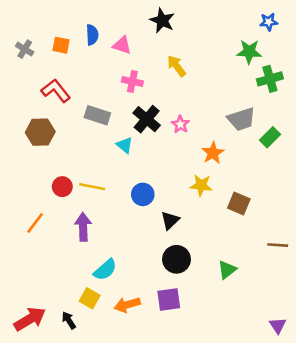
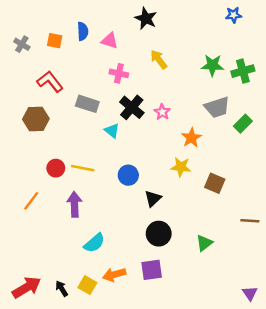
blue star: (269, 22) -> (234, 15), moved
green star: (249, 52) -> (212, 65), moved
yellow square: (90, 298) -> (87, 285), moved

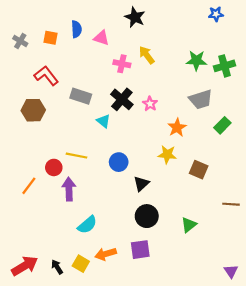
pink cross: (119, 73) -> (122, 64), moved
green rectangle: (243, 124) -> (222, 125), moved
red circle: (56, 168) -> (54, 167), moved

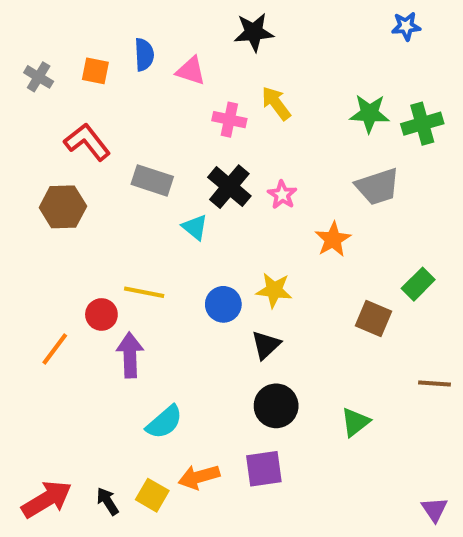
black star: (135, 17) -> (254, 32), turned -30
green rectangle: (222, 125) -> (418, 284), moved
yellow star: (167, 155) -> (274, 290), moved

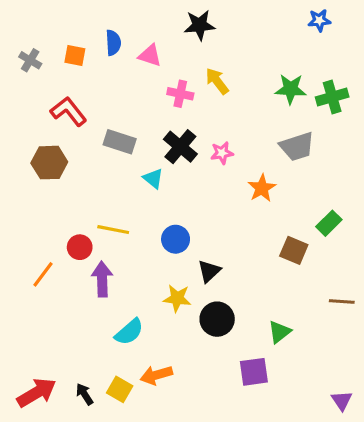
pink star: (282, 195) -> (222, 153), turned 30
yellow star: (274, 290) -> (177, 298), moved
purple square: (264, 469) -> (254, 372), moved

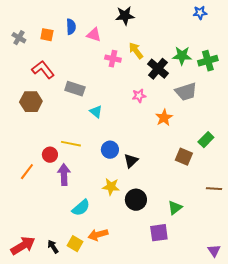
black cross: (180, 147) -> (158, 69), moved
black triangle: (209, 271) -> (131, 161), moved

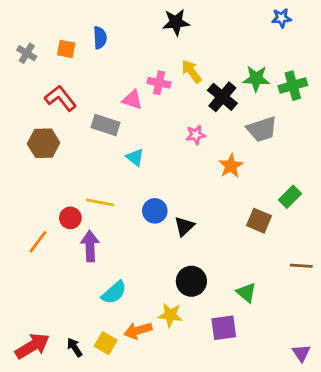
pink triangle: (94, 35) -> (132, 100), moved
yellow star: (111, 187) -> (170, 315), moved
green triangle: (175, 208) -> (246, 293), turned -42

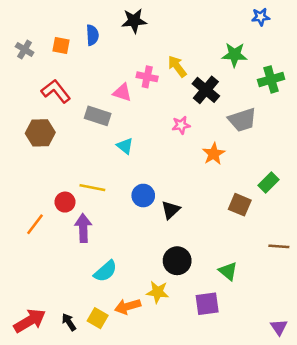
black star: (176, 22) -> (134, 21), moved
green star: (256, 79) -> (235, 55), moved

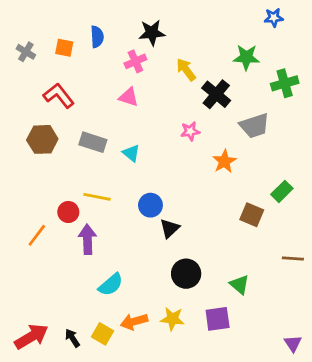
black star: (134, 21) -> (152, 33), moved
pink cross: (147, 77) -> (135, 61), moved, turned -36
gray rectangle: (98, 116) -> (93, 142), moved
black triangle: (171, 210) -> (170, 228), moved
yellow star: (158, 292) -> (172, 319), moved

